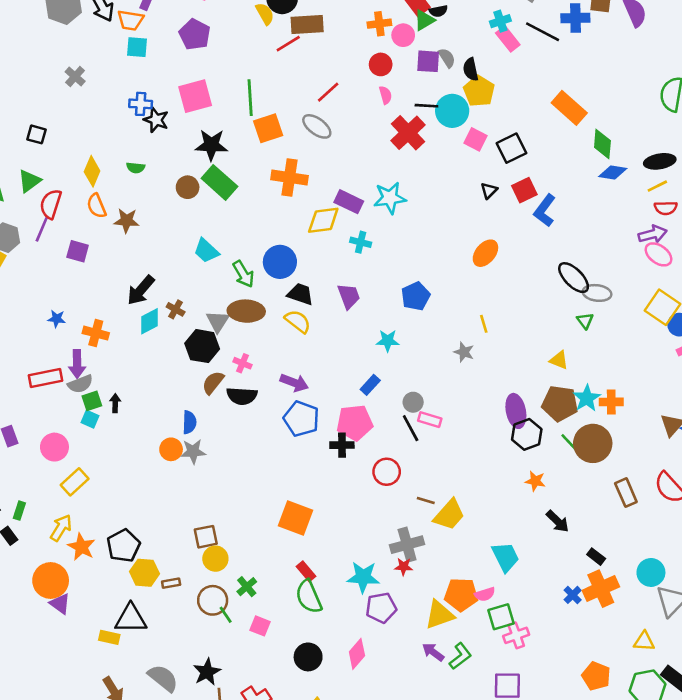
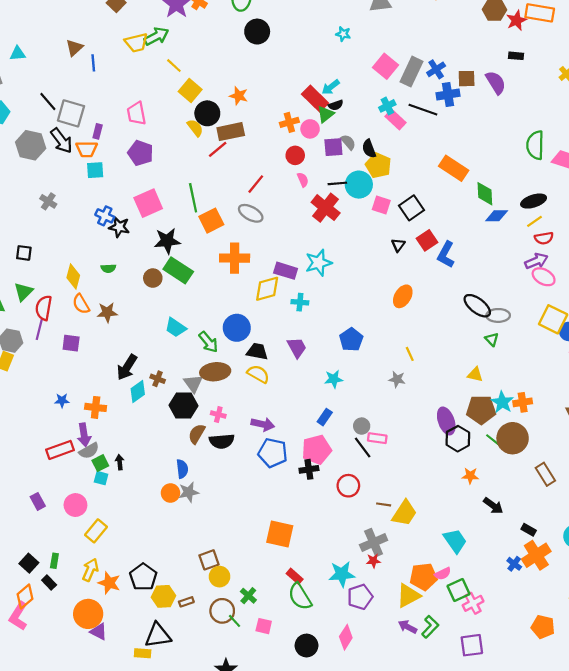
blue cross: (141, 104) -> (105, 216), turned 30

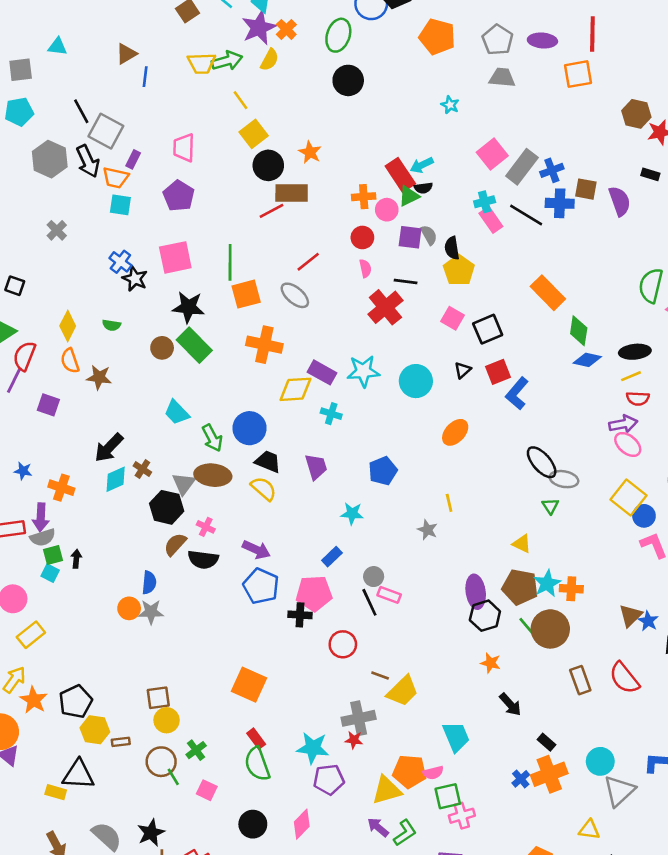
yellow semicircle: (195, 128) -> (270, 60), moved, turned 54
cyan circle: (359, 185) -> (416, 381), moved

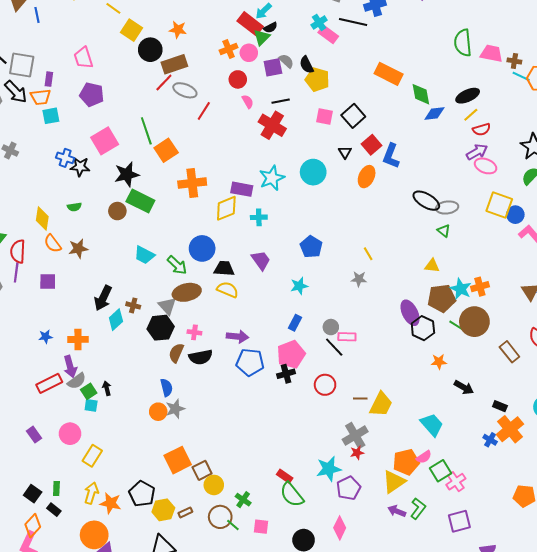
gray ellipse: (295, 295) -> (185, 90), moved
orange ellipse: (455, 432) -> (367, 177), moved
orange square: (249, 685) -> (178, 460), moved, turned -32

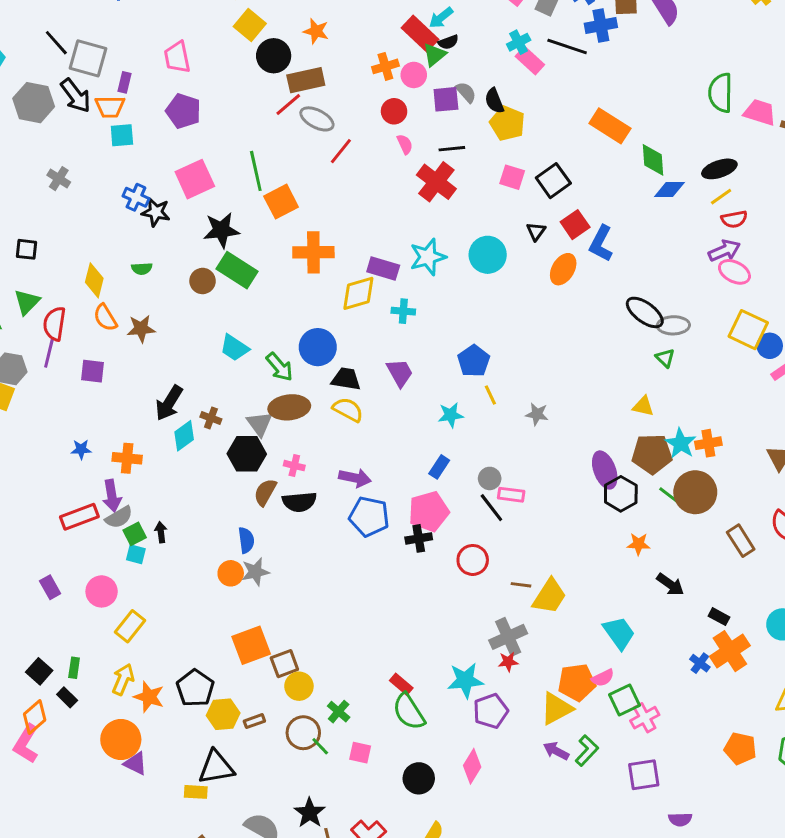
yellow line: (368, 254) -> (490, 395), moved

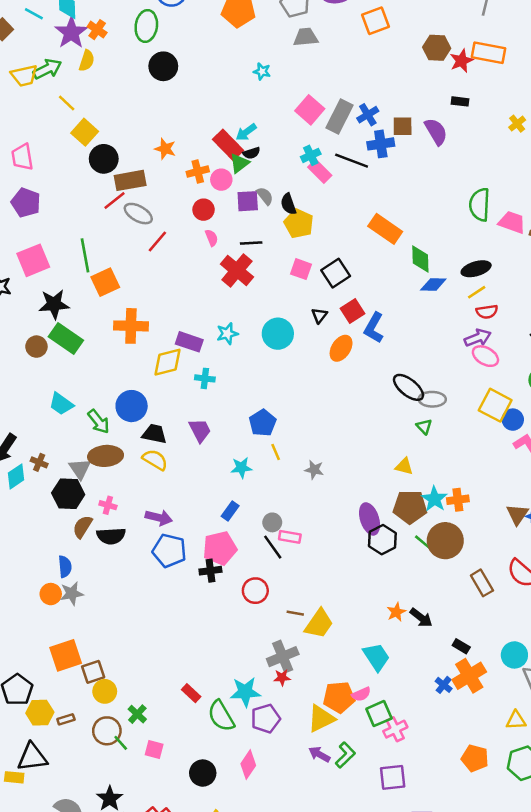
orange star: (316, 31) -> (165, 149), moved
cyan star: (428, 257) -> (227, 334), size x0.7
orange star: (638, 544) -> (396, 612), moved, turned -30
green semicircle: (409, 712) -> (221, 716), moved

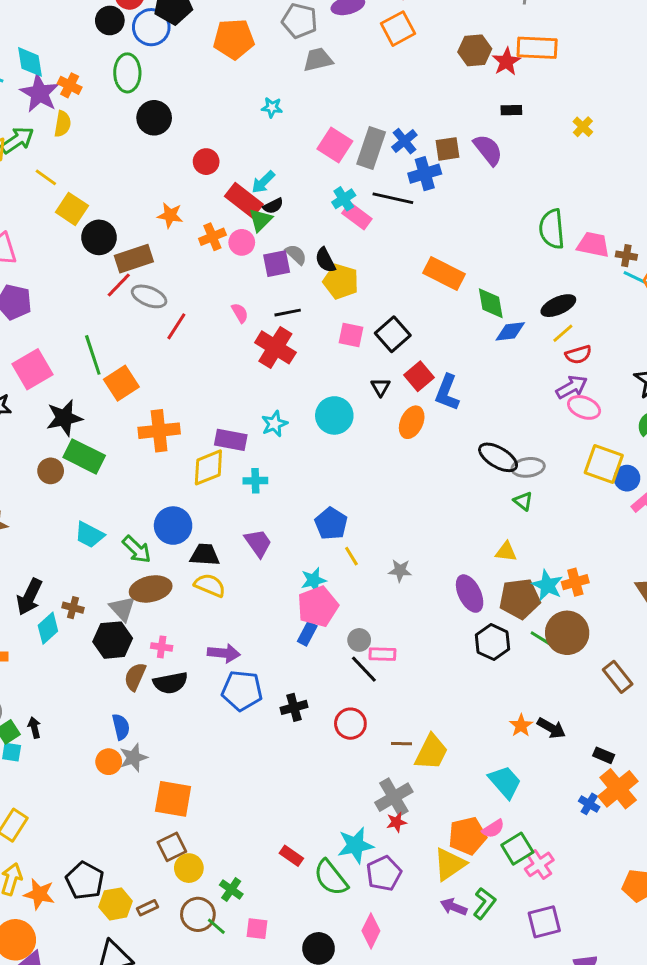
red circle: (204, 210) -> (206, 162), moved
purple ellipse: (370, 519) -> (470, 594), moved
pink pentagon: (220, 548) -> (318, 606), moved
orange square: (66, 655) -> (173, 799), moved, turned 36

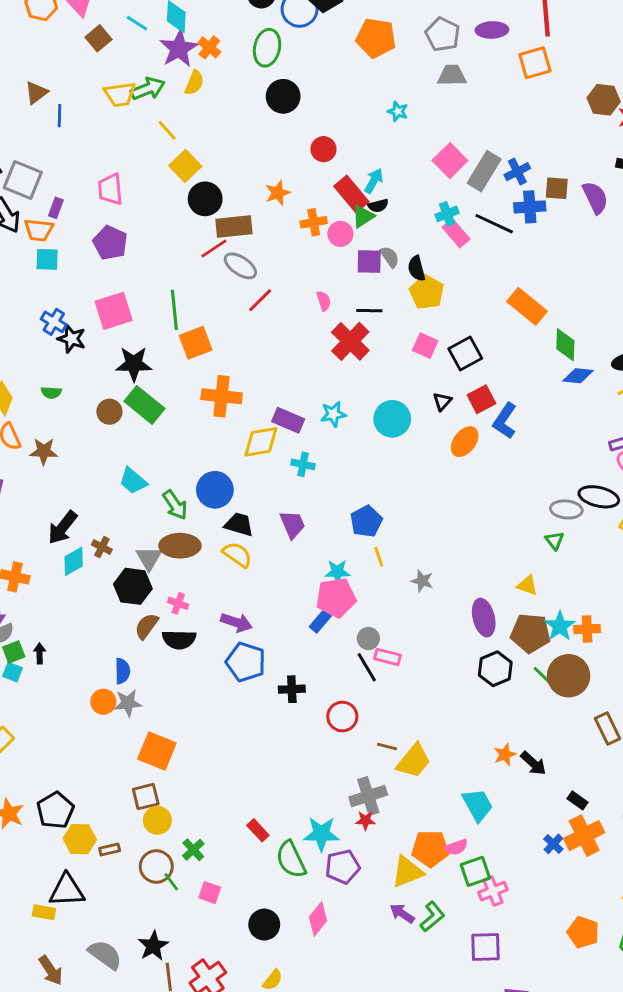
cyan arrow: (263, 182) -> (374, 181), turned 150
orange star: (170, 215) -> (278, 193), turned 30
black ellipse: (498, 457) -> (599, 497), moved, turned -30

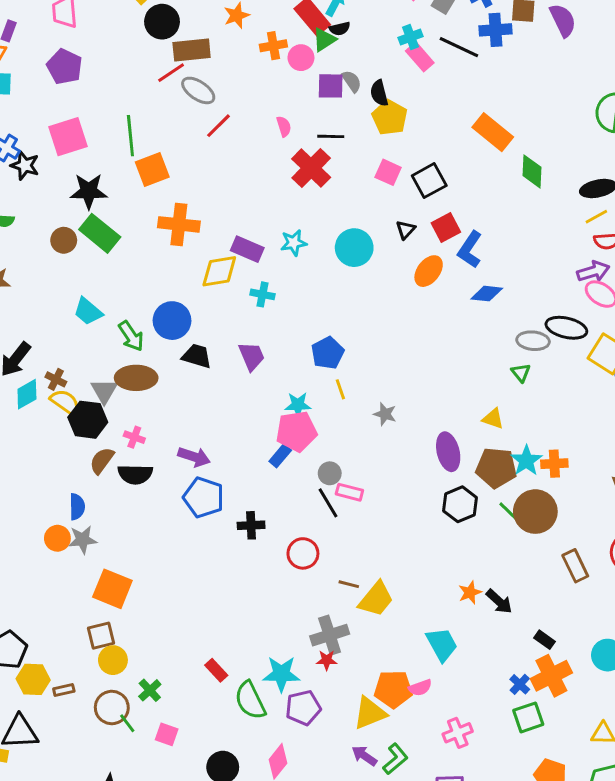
blue diamond: (578, 376) -> (487, 294), moved
yellow semicircle: (237, 555) -> (65, 402), moved
green square: (475, 871) -> (528, 717), moved

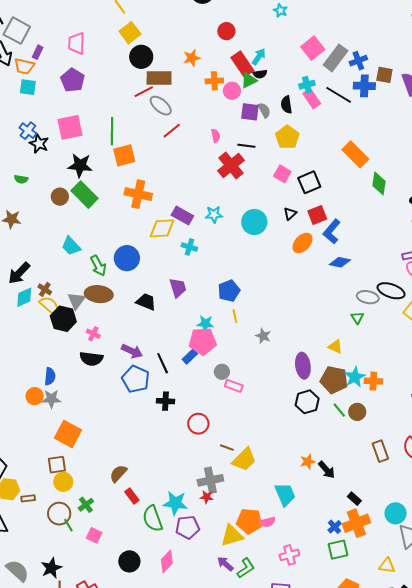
black semicircle: (379, 93) -> (286, 105), moved
black trapezoid: (197, 356) -> (146, 302), moved
brown semicircle: (102, 461) -> (118, 474), moved
black line: (328, 503) -> (163, 363), moved
brown circle: (535, 512) -> (357, 412), size x0.6

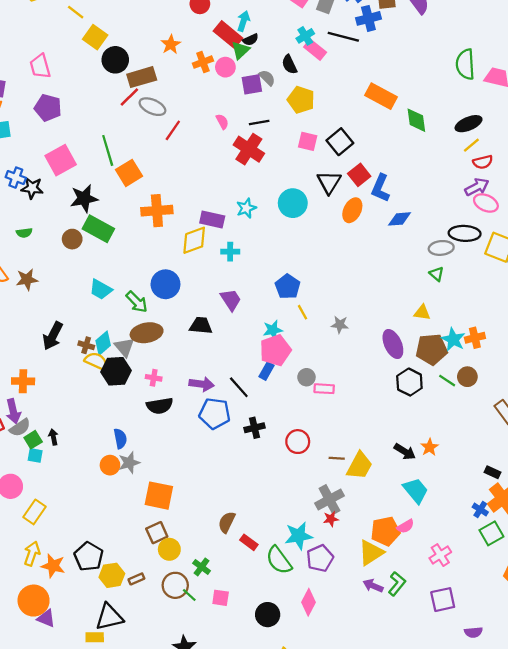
black triangle: (290, 214) -> (329, 182), size x1.6
cyan diamond: (24, 297) -> (103, 343), moved
black arrow: (327, 470) -> (405, 452), moved

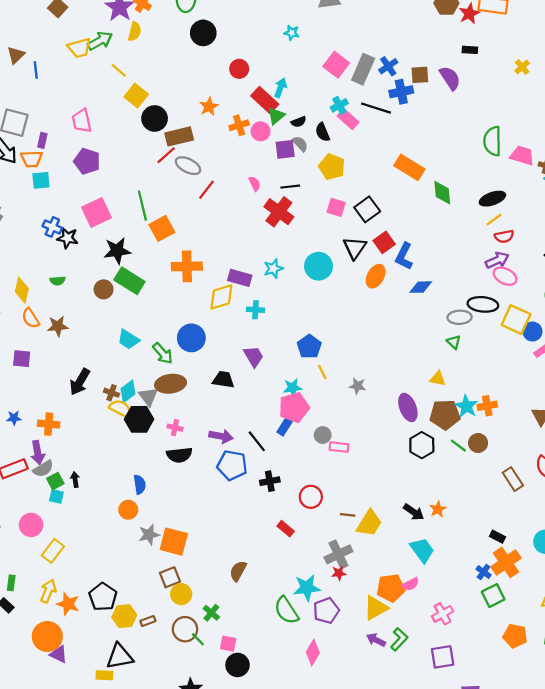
black semicircle: (251, 40) -> (299, 122), moved
gray star: (129, 463) -> (149, 535), moved
red rectangle: (249, 542) -> (286, 529), moved
black circle: (268, 615) -> (238, 665), moved

